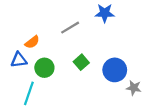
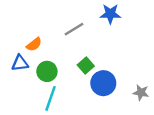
blue circle: (115, 70) -> (103, 83), moved
cyan line: (29, 93) -> (50, 98), moved

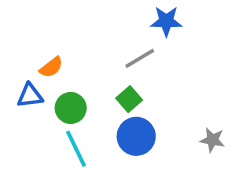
gray line: (74, 29) -> (140, 58), moved
blue circle: (103, 83) -> (136, 136), moved
cyan line: (50, 98) -> (76, 149), turned -45

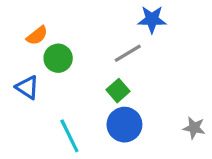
orange semicircle: (51, 67) -> (37, 36), moved
blue triangle: (30, 96) -> (27, 87), turned 40
green circle: (71, 108) -> (58, 58), moved

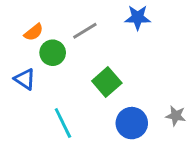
gray line: (128, 53) -> (85, 31), moved
green square: (118, 91) -> (107, 82), size x1.4
blue circle: (124, 125) -> (132, 123), moved

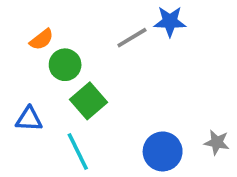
gray line: (85, 31) -> (132, 38), moved
blue triangle: (25, 79) -> (29, 119), moved, turned -30
green square: (107, 82) -> (89, 101), moved

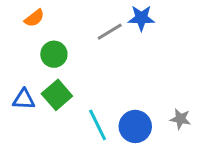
orange semicircle: (42, 39) -> (34, 18), moved
green square: (89, 101) -> (57, 95), moved
cyan line: (78, 151) -> (98, 125), moved

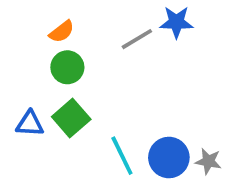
orange semicircle: (34, 18) -> (62, 32), moved
gray star: (180, 119) -> (208, 161), moved

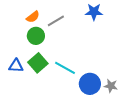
gray line: (137, 39) -> (56, 21), moved
cyan line: (122, 156) -> (65, 68), moved, turned -35

